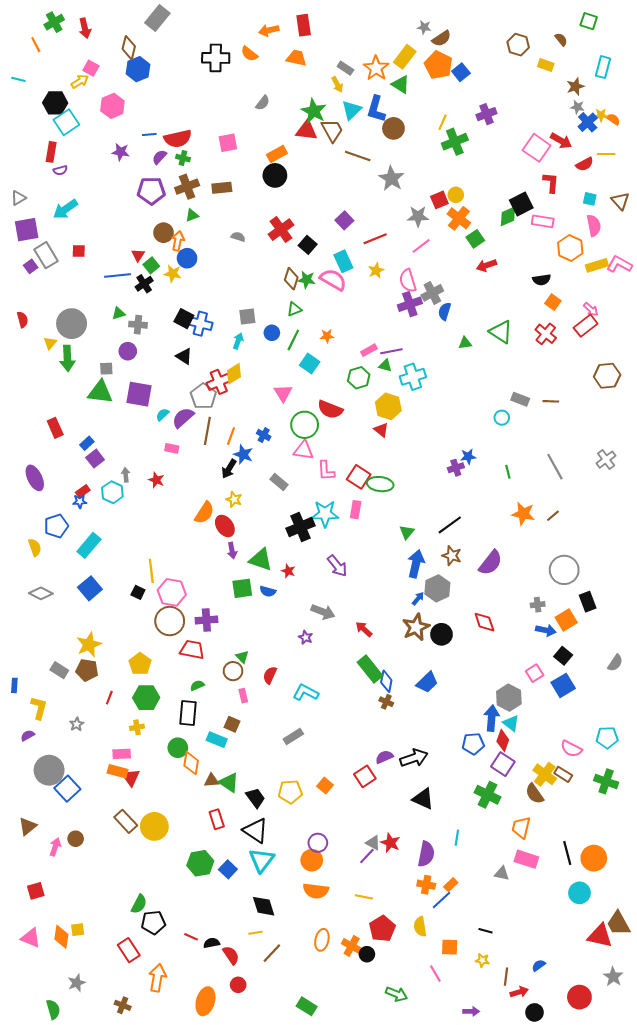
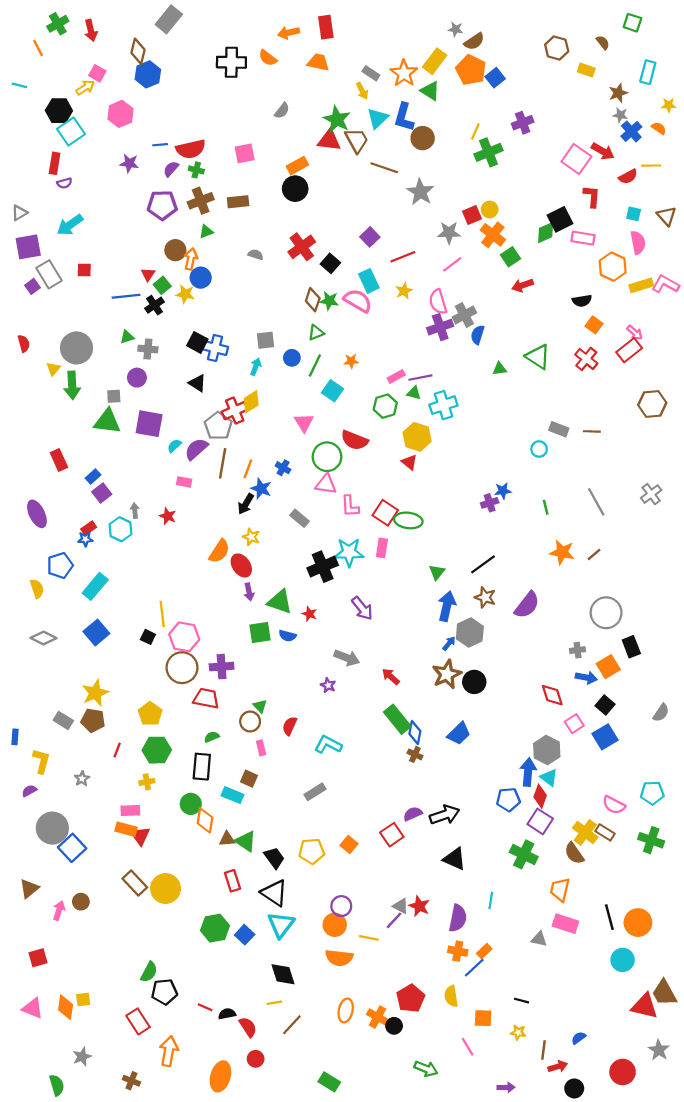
yellow star: (601, 115) -> (669, 105), moved
red diamond: (484, 622) -> (552, 695), moved
yellow line: (364, 897) -> (369, 938), moved

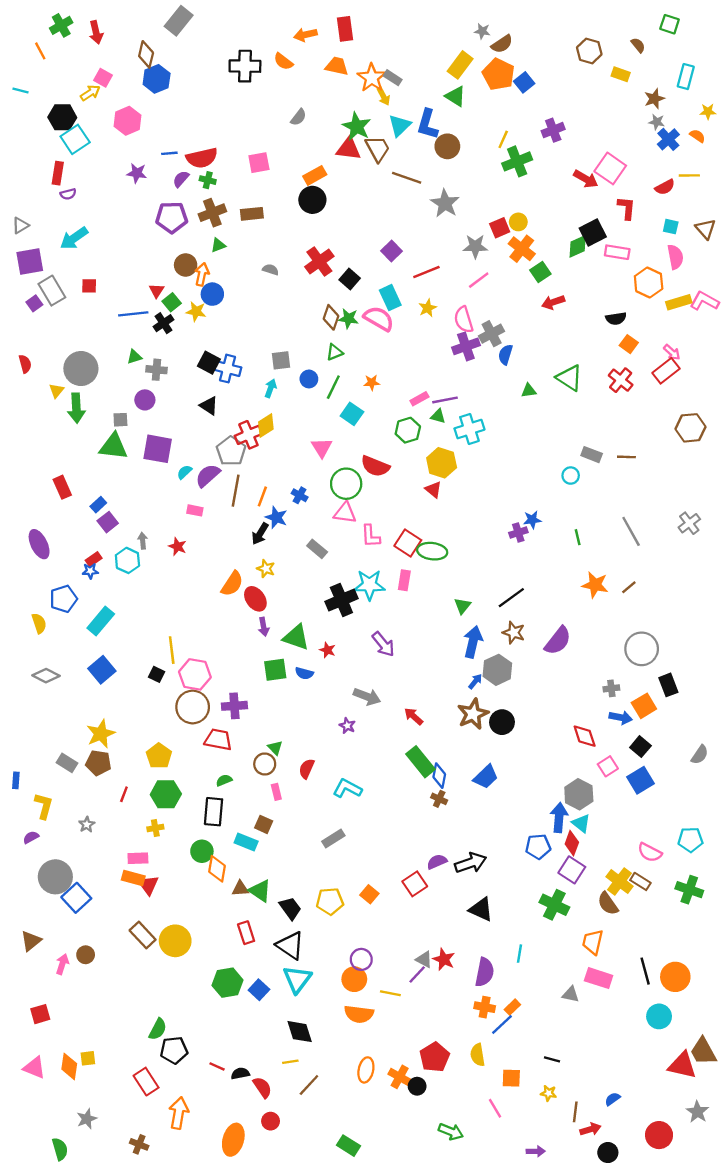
orange star: (404, 73) -> (372, 78), moved
red arrow: (603, 151) -> (586, 179), moved

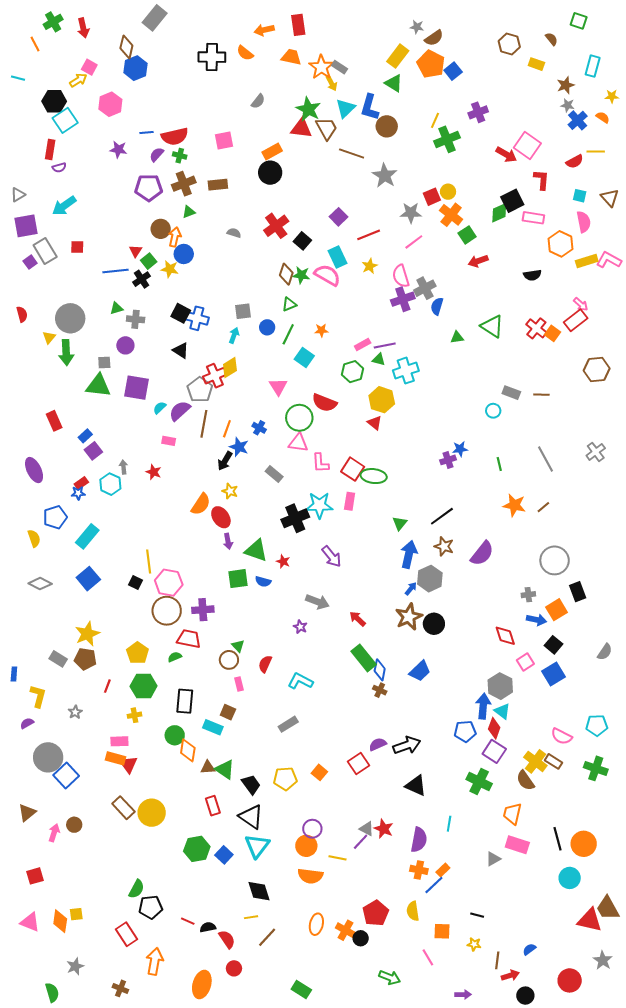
orange square: (629, 344) -> (553, 333), moved
green semicircle: (224, 780) -> (175, 657), moved
gray triangle: (571, 994) -> (493, 859), turned -42

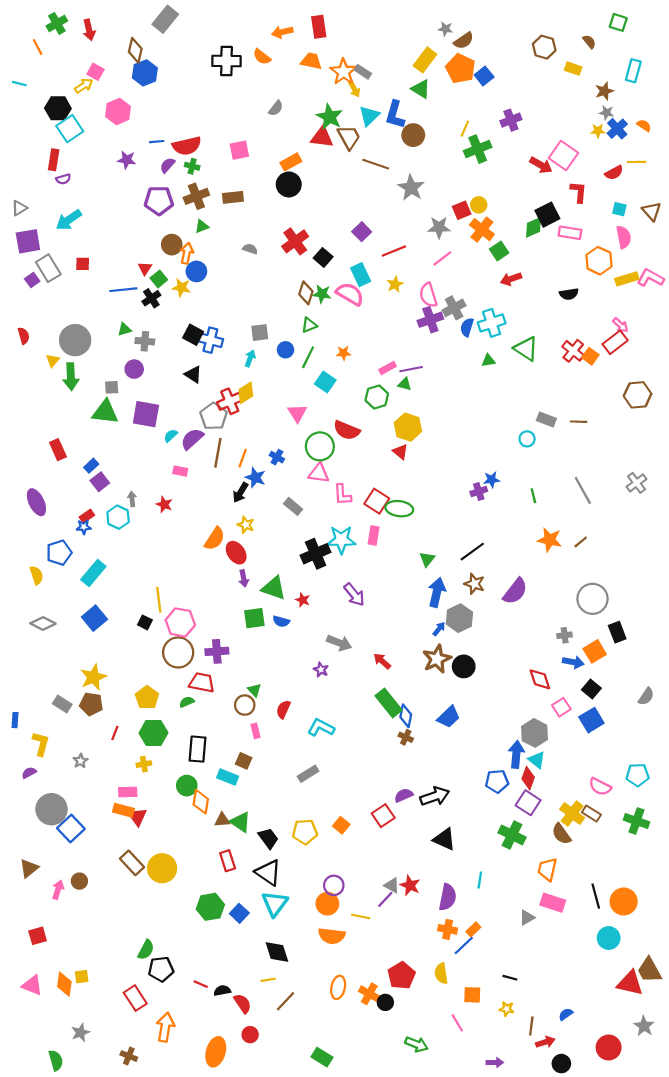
yellow star: (612, 96) -> (598, 131), moved
cyan cross: (406, 371) -> (492, 323), moved

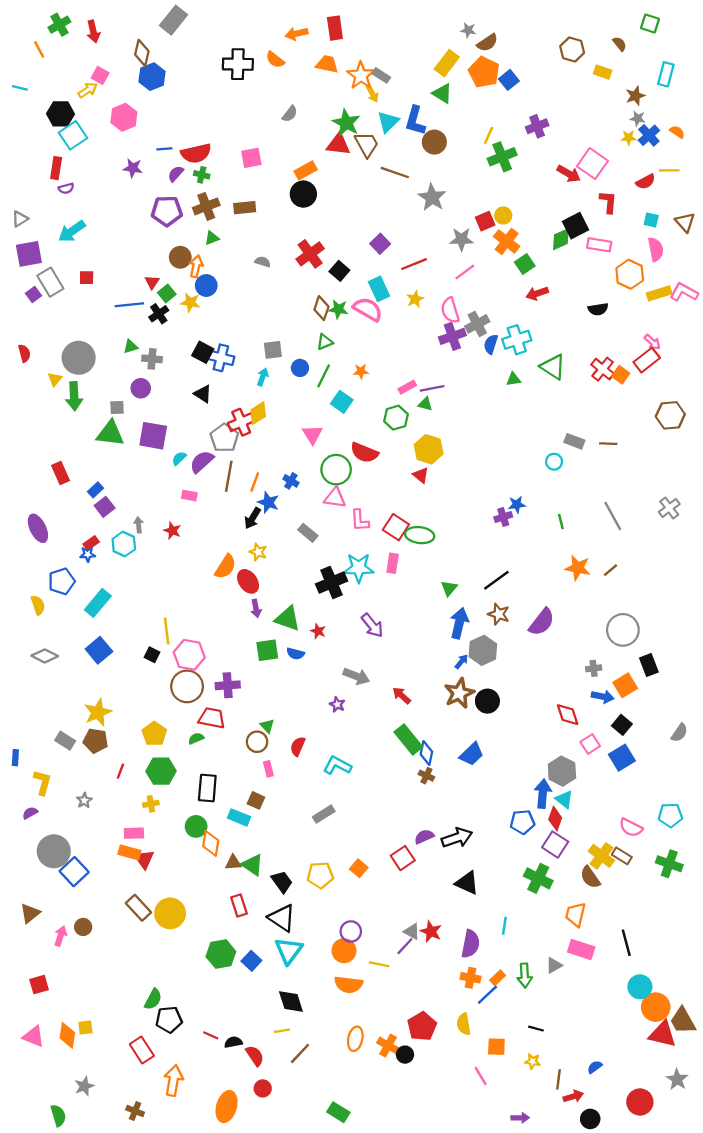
orange circle: (624, 902) -> (656, 1007), moved
green arrow: (416, 1044) -> (525, 976), moved, turned 65

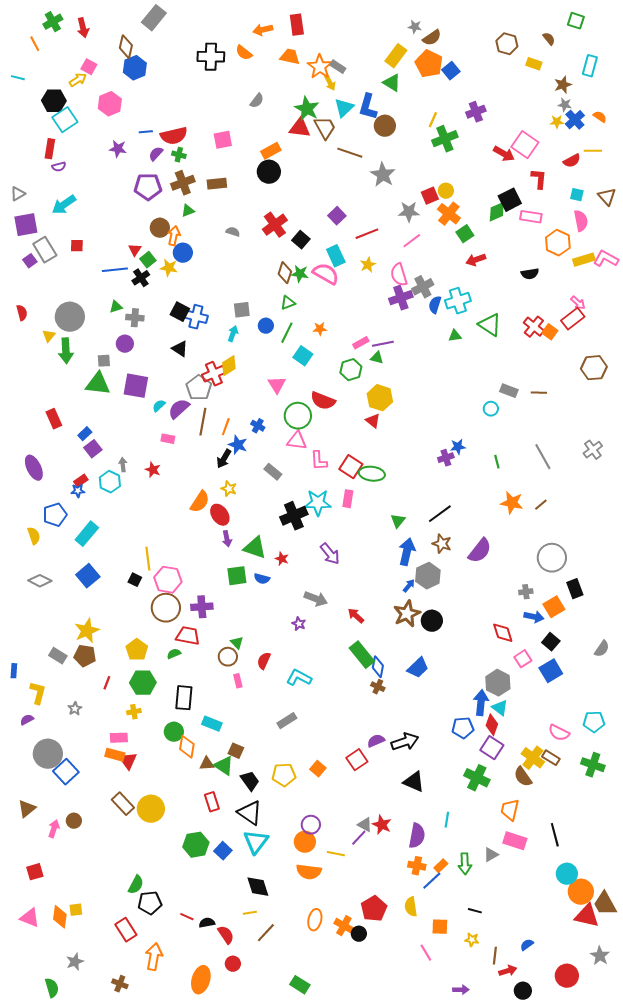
brown square: (256, 800) -> (236, 751), moved

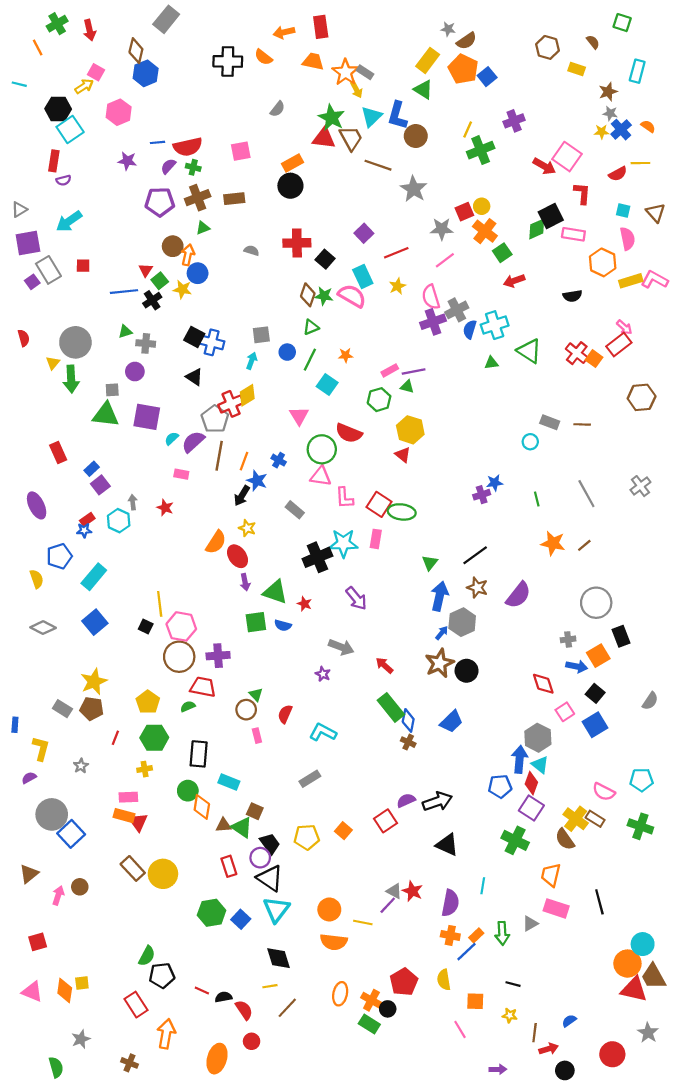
red cross: (275, 225) -> (297, 243), turned 35
purple circle: (311, 825) -> (260, 858), moved
cyan circle: (567, 874) -> (643, 944), moved
green rectangle: (300, 985) -> (369, 1024), moved

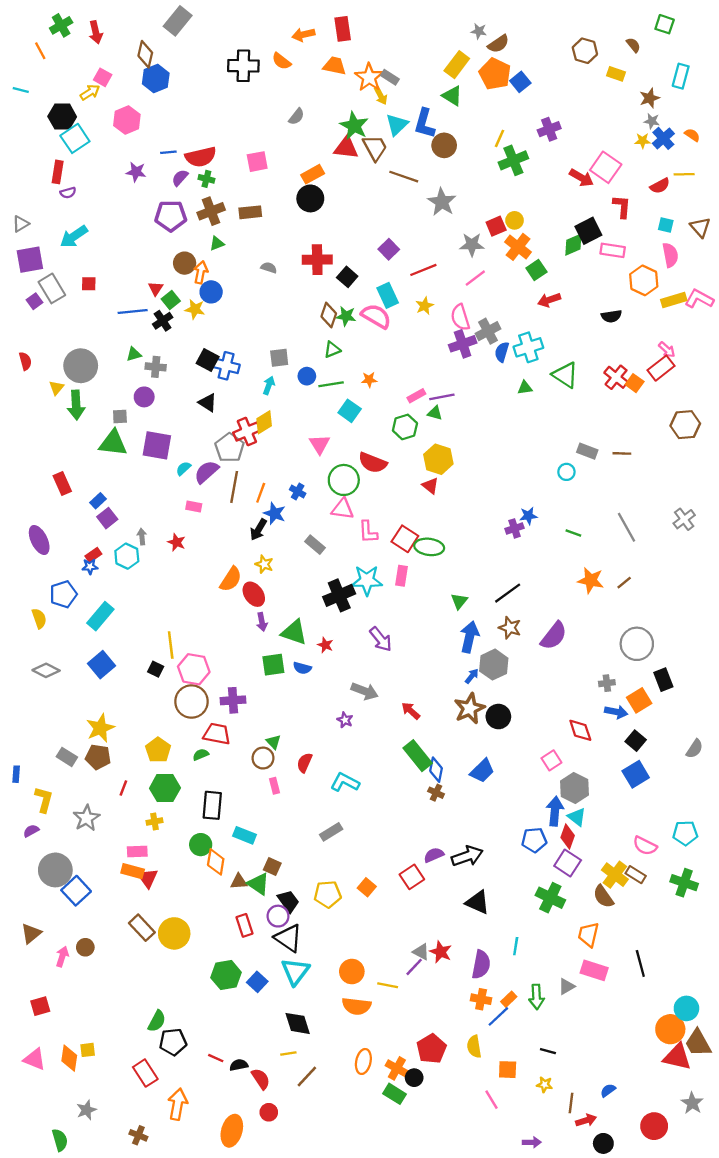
green line: (310, 360) -> (331, 384), turned 55
green line: (537, 499) -> (573, 533), turned -56
pink square: (565, 712) -> (551, 760), moved
gray star: (81, 766) -> (86, 818), size x1.6

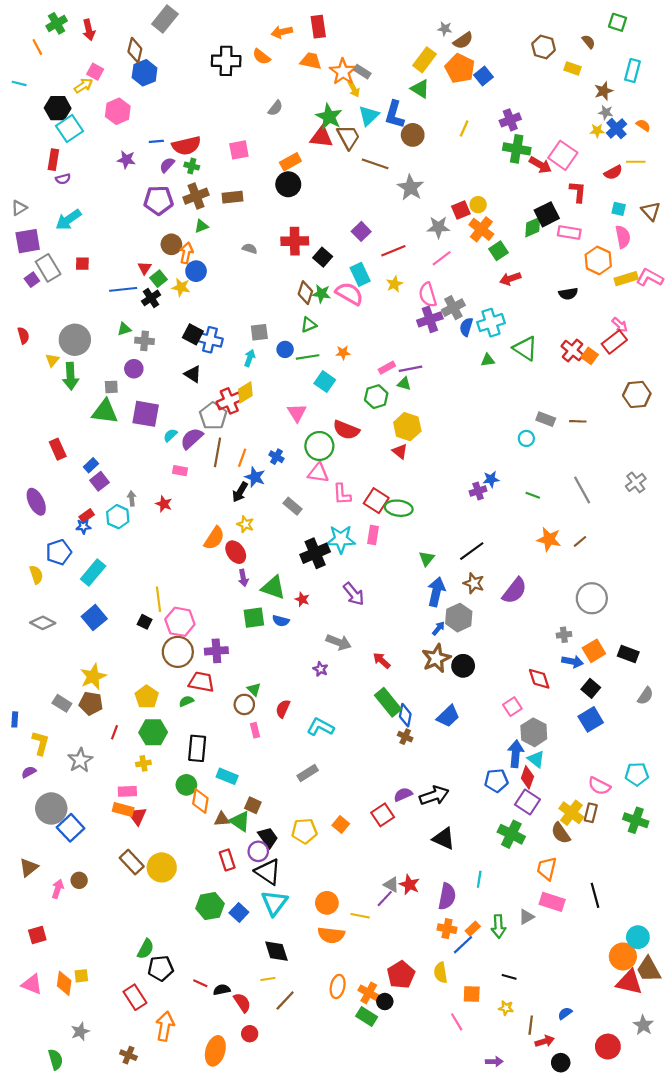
green cross: (513, 160) -> (517, 149), moved, turned 32
black rectangle: (663, 680) -> (628, 654), moved, turned -48
brown rectangle: (636, 875) -> (591, 813), turned 72

